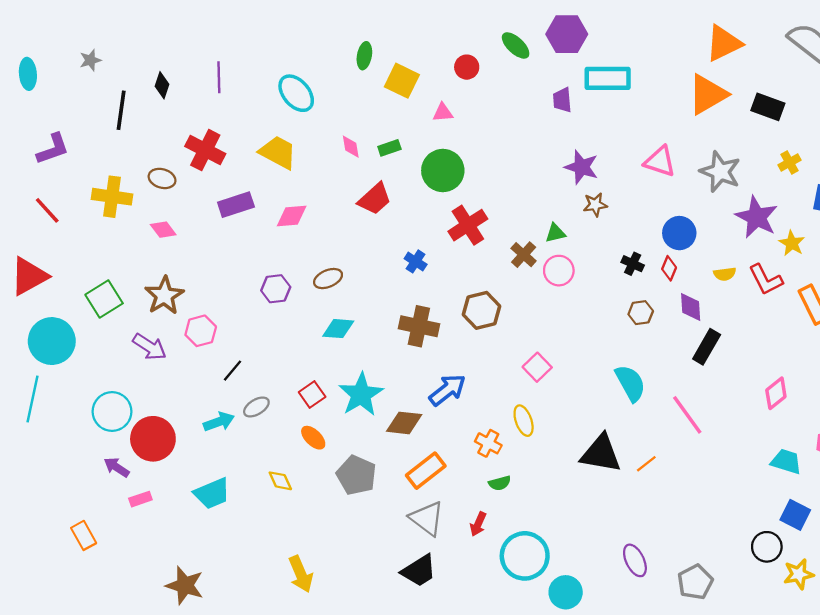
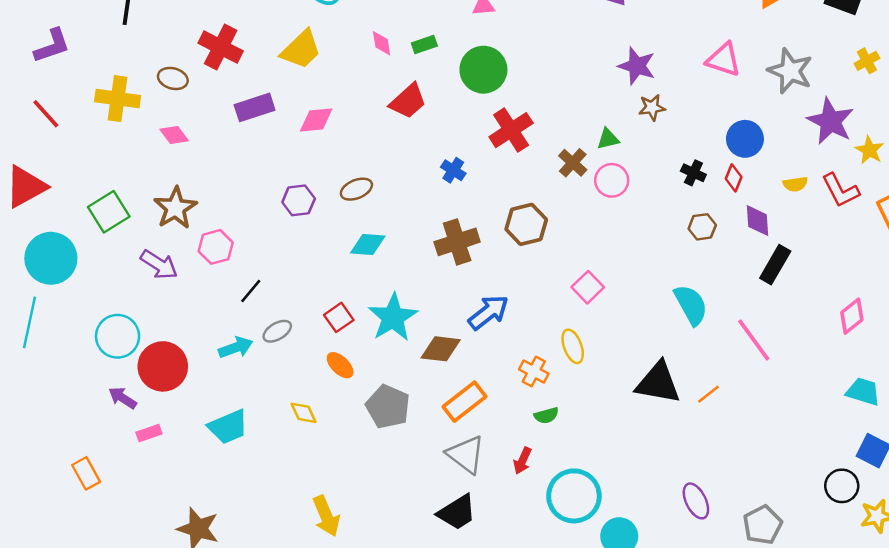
yellow trapezoid: (278, 152) -> (301, 50), turned 108
brown cross: (419, 326) -> (457, 242), turned -30

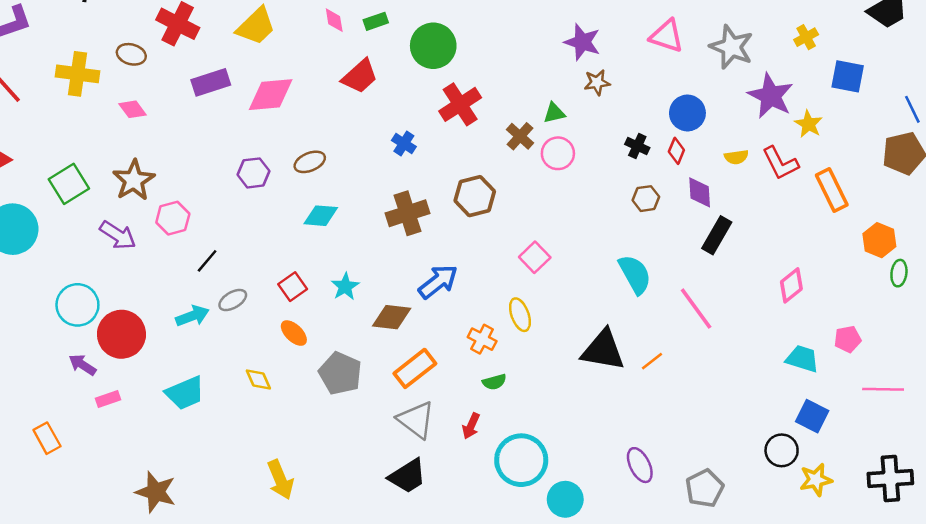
pink diamond: (316, 120) -> (271, 95), size x1.4
cyan star: (393, 317) -> (345, 287), size x0.6

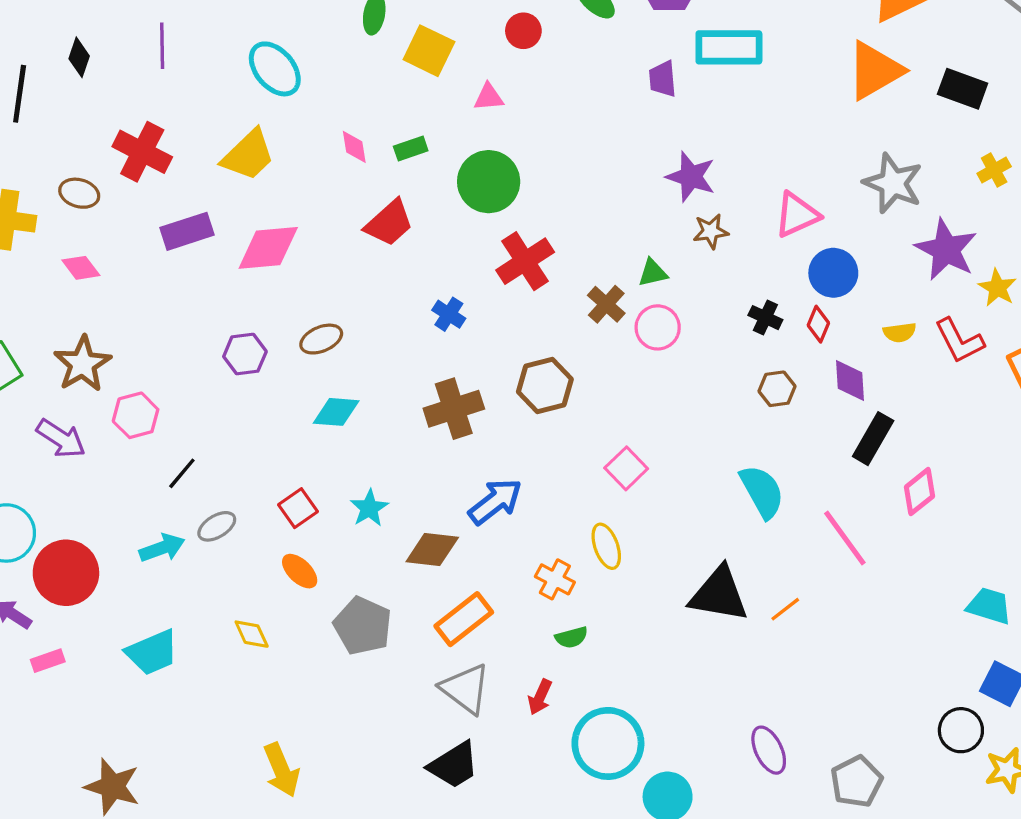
pink triangle: (667, 36) -> (797, 215), moved, turned -42
pink diamond: (791, 285) -> (920, 492), moved

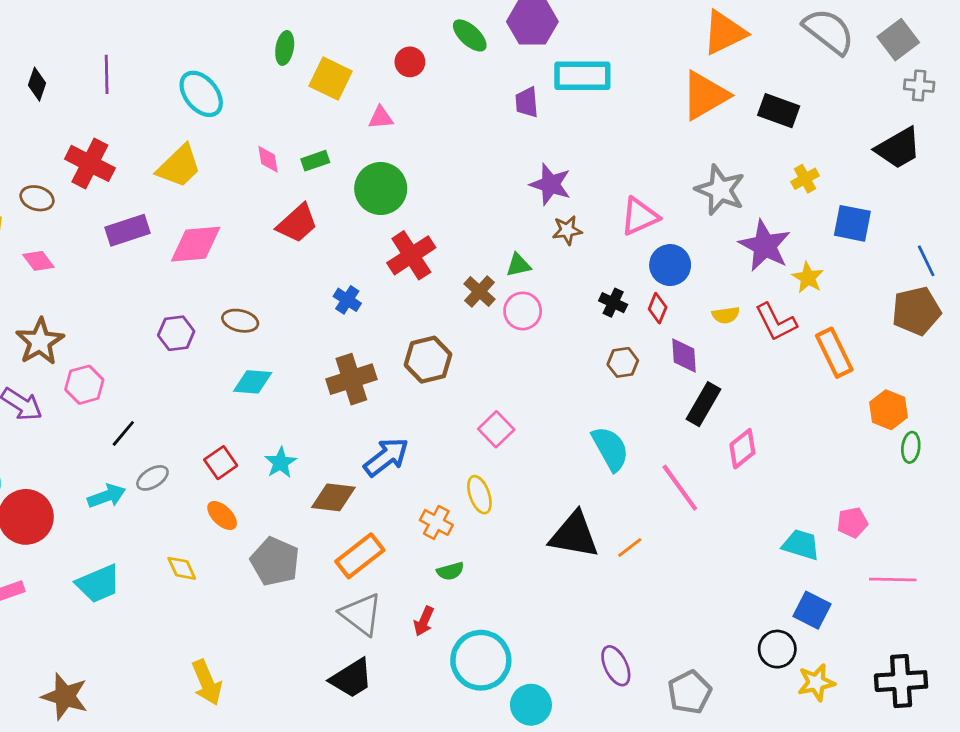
brown ellipse: (321, 339) -> (240, 321), turned 36

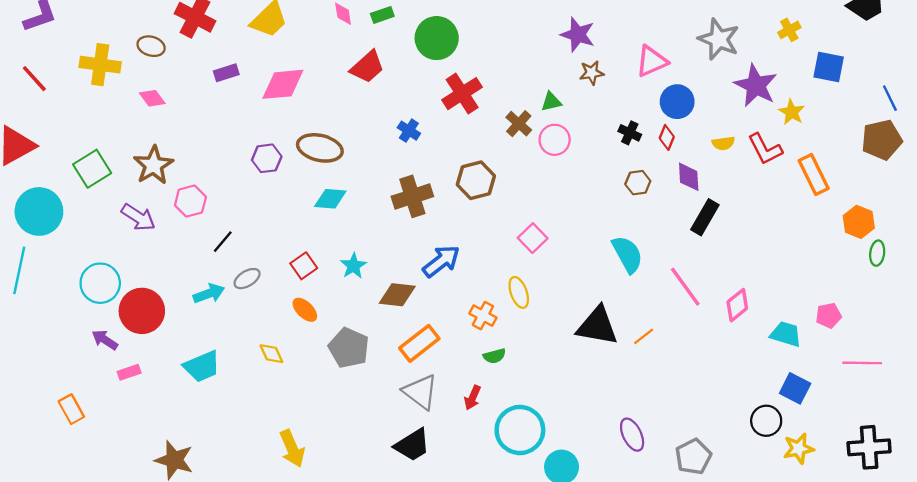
purple rectangle: (127, 230) -> (226, 73), size x0.7
brown ellipse: (240, 321) -> (320, 148), size x1.5
pink diamond: (742, 449) -> (737, 305), moved

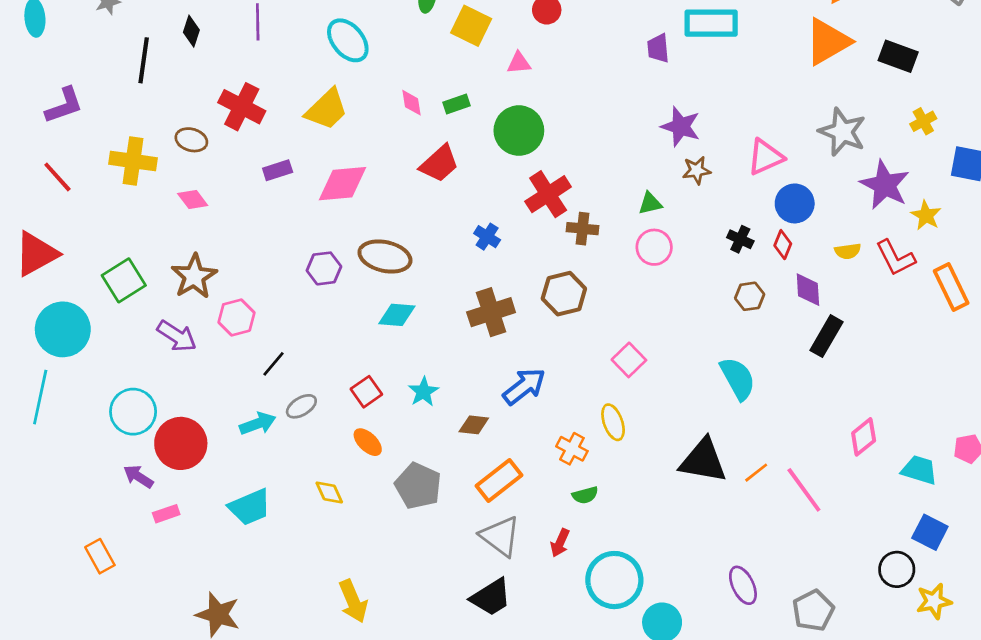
brown cross: (519, 124) -> (583, 229), moved, turned -36
pink line: (685, 287) -> (804, 490), moved
brown diamond: (397, 295) -> (474, 425), size x0.7

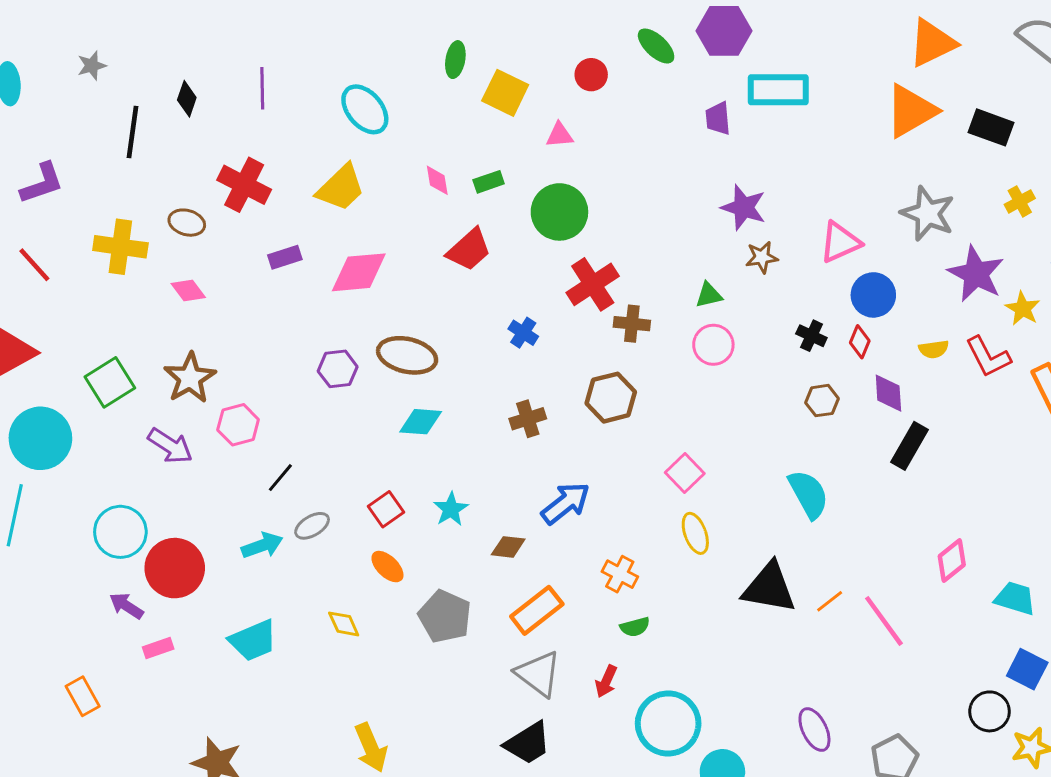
brown cross: (491, 312) -> (528, 419), size x0.7
yellow ellipse: (613, 422) -> (695, 533), moved

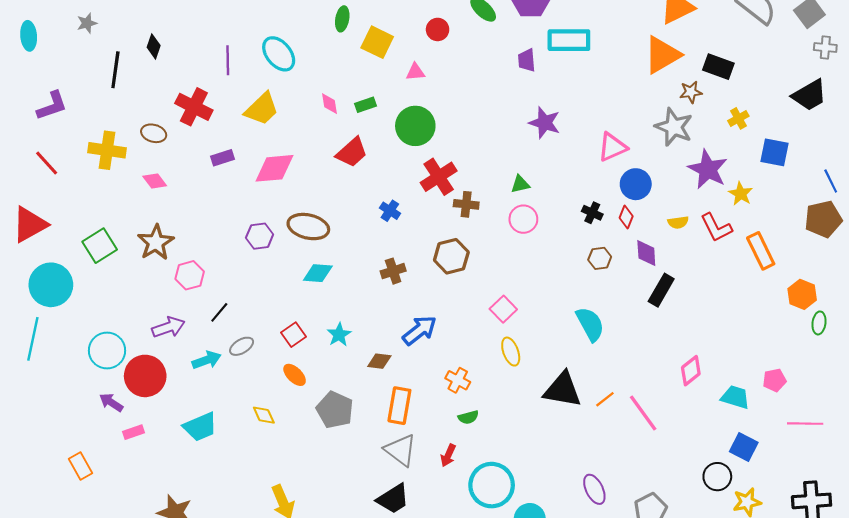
purple line: (262, 88) -> (228, 60), moved
brown star: (762, 257) -> (691, 92), moved
purple arrow: (170, 446) -> (168, 327), moved, turned -52
orange rectangle: (537, 610) -> (399, 406), turned -42

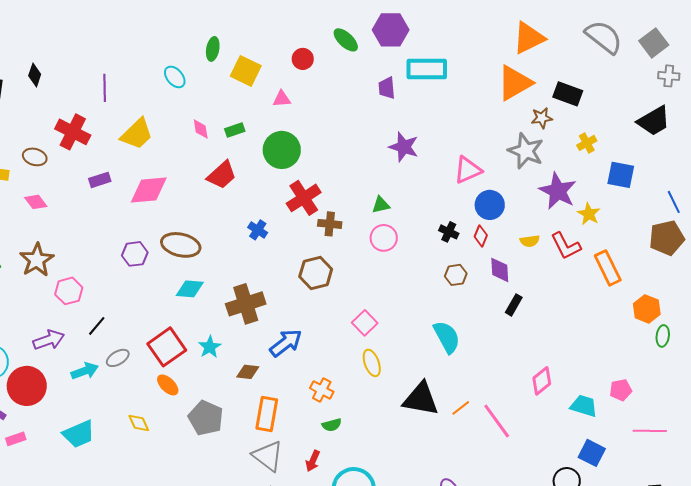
cyan ellipse: (279, 54) -> (175, 77), moved, size x0.7
brown cross: (393, 271) -> (246, 304), moved, size x1.6
black rectangle: (661, 290) -> (514, 305), size x0.7
red square: (293, 335) -> (167, 347), size x1.6

